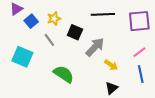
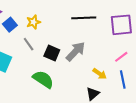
black square: (75, 32) -> (52, 53), moved
yellow arrow: (111, 65) -> (100, 74), moved

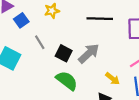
yellow star: (33, 22) -> (52, 11), moved
green semicircle: (43, 79) -> (67, 81), moved

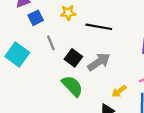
black line: (100, 19) -> (99, 27), moved
yellow arrow: (113, 79) -> (119, 91), turned 96

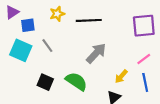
blue square: (36, 18) -> (28, 25), turned 32
cyan square: (17, 55) -> (21, 50), moved
black square: (73, 58) -> (45, 82), moved

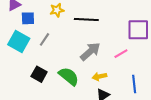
gray line: (47, 46) -> (45, 39), turned 64
pink line: (144, 59) -> (121, 54), moved
yellow arrow: (121, 76) -> (100, 76), moved, turned 32

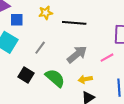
gray line: (45, 39) -> (40, 48), moved

